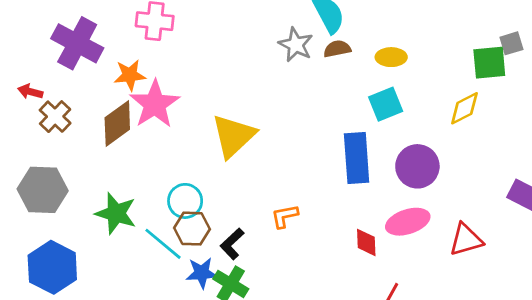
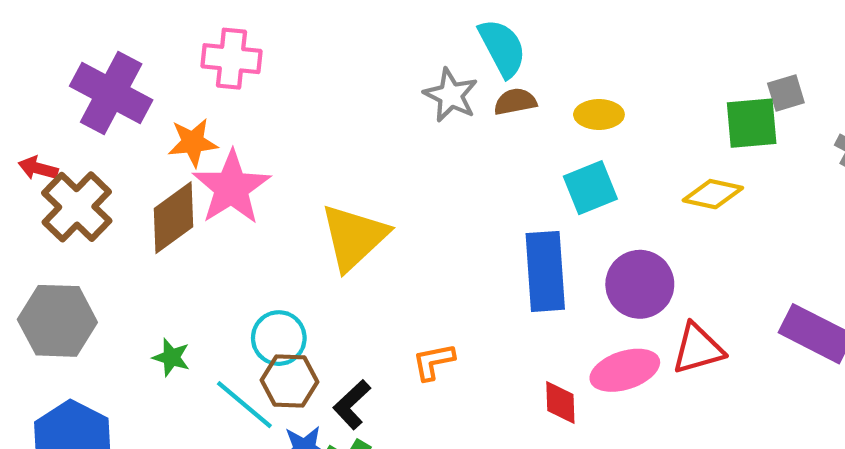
yellow diamond: (464, 108) -> (713, 194), turned 39
brown cross: (55, 117) -> (77, 207), size x1.4
green star: (116, 213) -> (171, 357), size x0.6
red triangle: (466, 240) -> (698, 349), moved

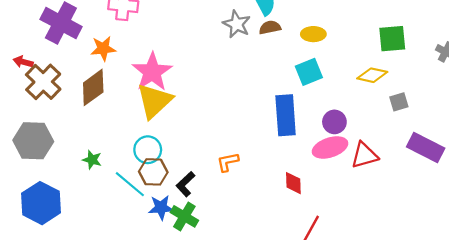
gray square: (786, 93) -> (399, 102), moved
pink star: (231, 188) -> (152, 72), moved
yellow triangle: (354, 237) -> (154, 101), moved
purple circle: (640, 284) -> (334, 122), size x0.7
pink ellipse: (625, 370) -> (330, 147), moved

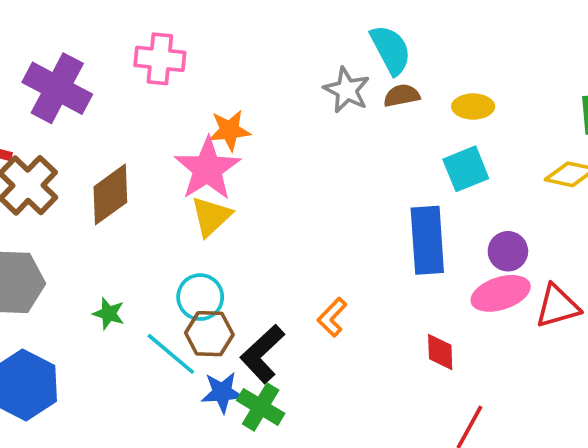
orange star: (103, 49) -> (229, 130), moved
yellow triangle: (154, 101) -> (211, 216), size x0.7
orange L-shape: (228, 162) -> (332, 317), turned -35
black L-shape: (185, 184) -> (262, 354), size x1.4

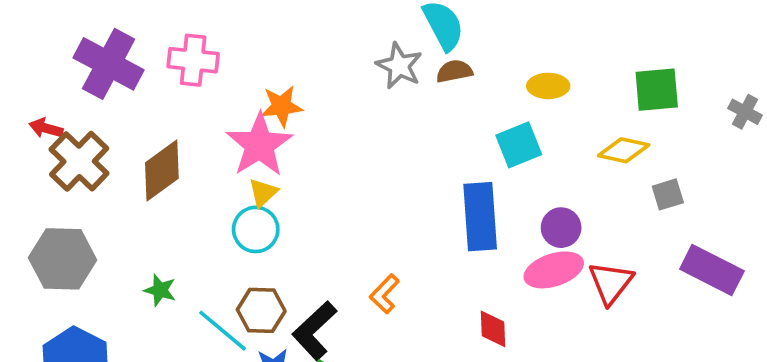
pink cross: (160, 59) -> (193, 60), moved
yellow ellipse: (473, 107) -> (548, 86), moved
yellow triangle: (211, 216) -> (263, 193), size x0.7
cyan circle: (200, 297) -> (256, 229), moved
red triangle: (557, 306) -> (611, 283), turned -36

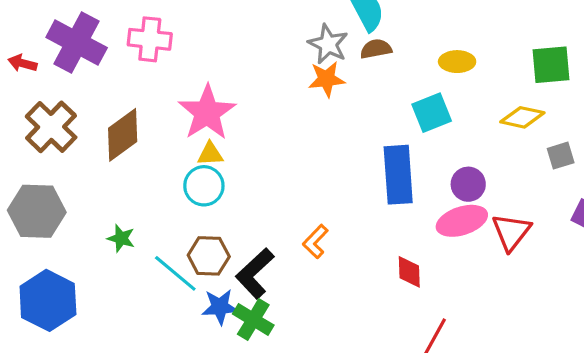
orange star: (281, 106) -> (327, 79), moved
red arrow: (46, 128) -> (22, 63), moved
yellow triangle: (263, 193) -> (210, 154), turned 40

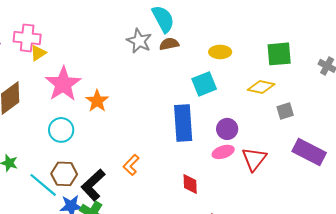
orange star: (327, 79) -> (97, 101), moved, turned -30
yellow triangle: (210, 154) -> (38, 53), moved, turned -30
pink ellipse: (462, 221) -> (223, 152), size x0.7

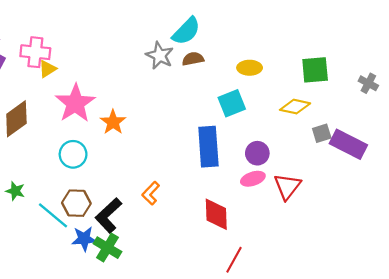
cyan semicircle: (163, 19) -> (186, 31), turned 72
purple rectangle: (309, 152) -> (348, 144), moved
red diamond: (190, 184) -> (216, 214), size x1.4

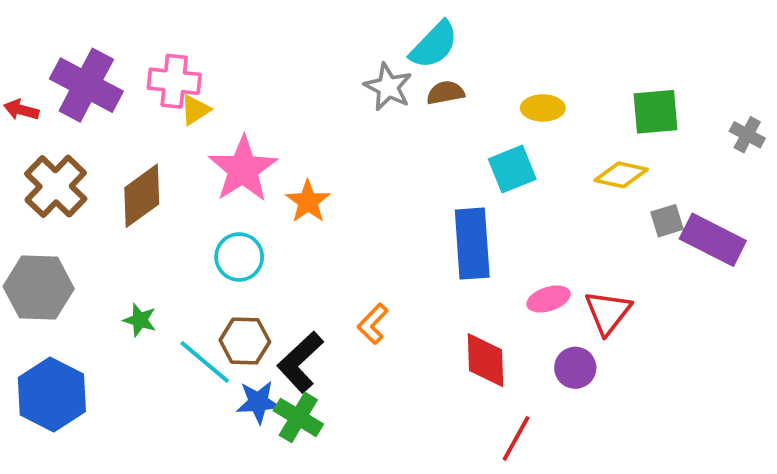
purple circle: (257, 153) -> (575, 368), moved

